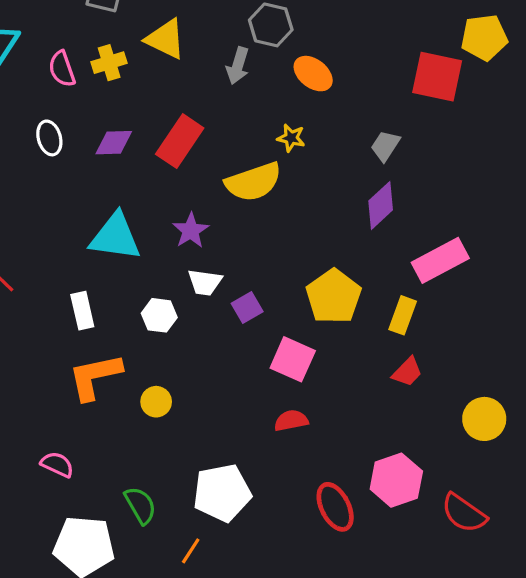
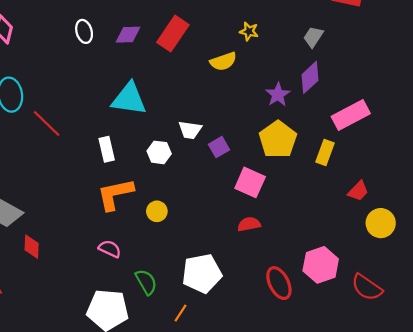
yellow semicircle: (253, 182) -> (223, 61), size x0.7
purple star: (191, 231) -> (278, 95), moved
red trapezoid: (407, 372) -> (358, 191), moved
pink semicircle: (57, 464) -> (110, 249), moved

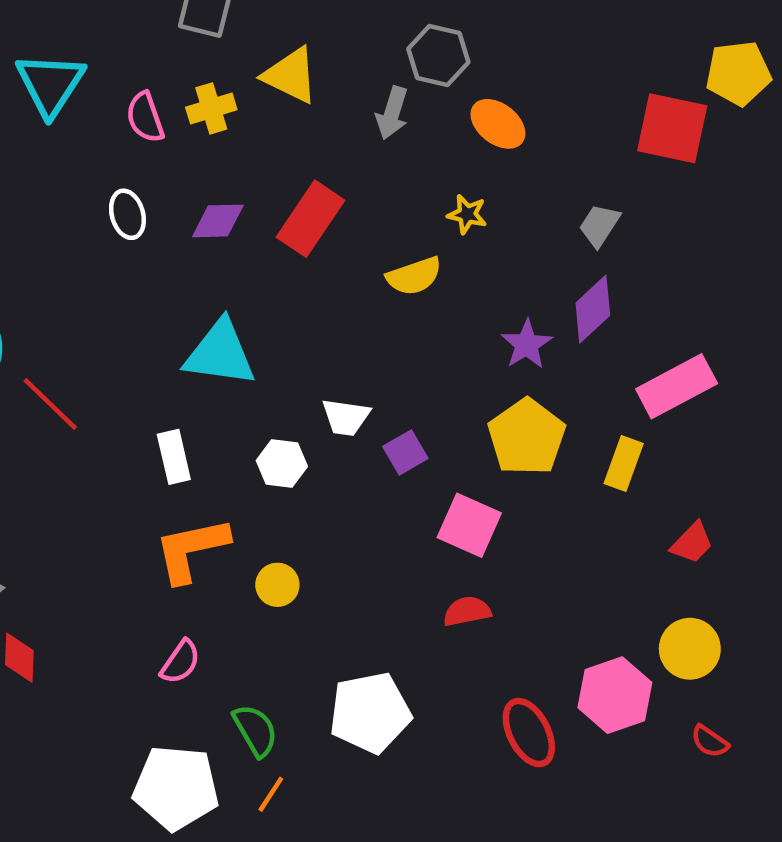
yellow circle: (381, 223) -> (690, 649), moved
pink semicircle: (110, 249) -> (180, 662), turned 100
red semicircle: (367, 287) -> (710, 741), size x0.6
orange line: (180, 313) -> (271, 794), moved

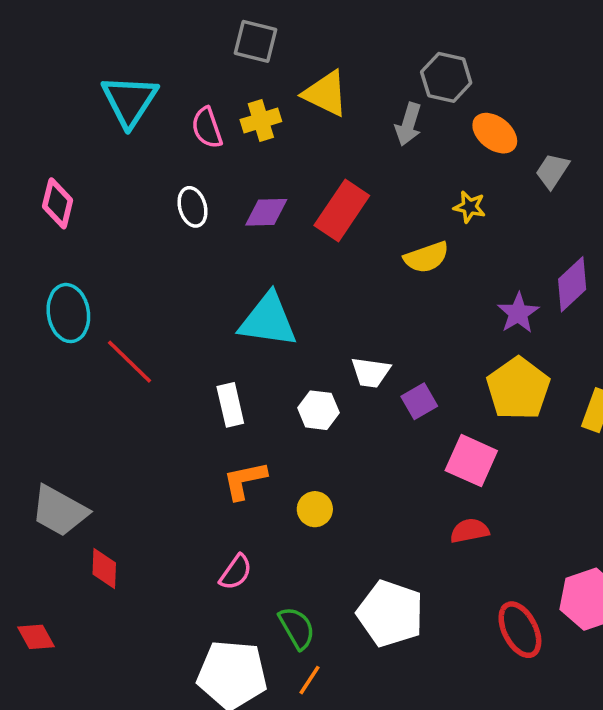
gray trapezoid: (599, 225) -> (552, 171), moved
orange L-shape: (191, 550) -> (245, 480), size x0.7
white pentagon: (370, 713) -> (390, 613), turned 30

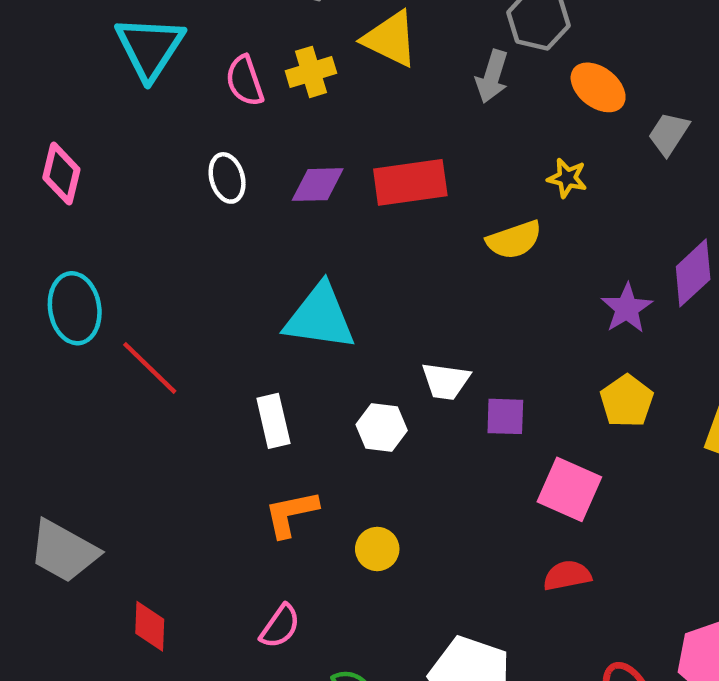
red rectangle: (342, 210) -> (410, 182), turned 48
yellow pentagon: (518, 389) -> (627, 401), size x0.7
purple square: (419, 401) -> (505, 416), turned 32
red diamond: (104, 569) -> (150, 626), moved

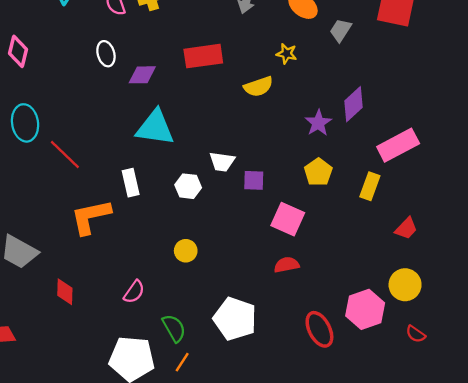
purple diamond: (318, 185) -> (142, 75), moved
orange L-shape: (291, 514) -> (91, 217), moved, size x1.4

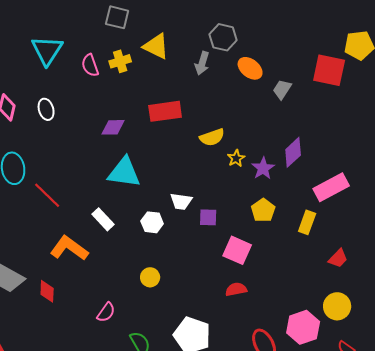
white ellipse: (106, 54) -> (46, 109), moved
yellow star: (287, 54) -> (236, 158), moved, turned 30
white rectangle: (131, 183) -> (103, 219), turned -30
orange L-shape: (91, 217) -> (69, 248), turned 48
red diamond: (65, 292) -> (47, 291), moved

